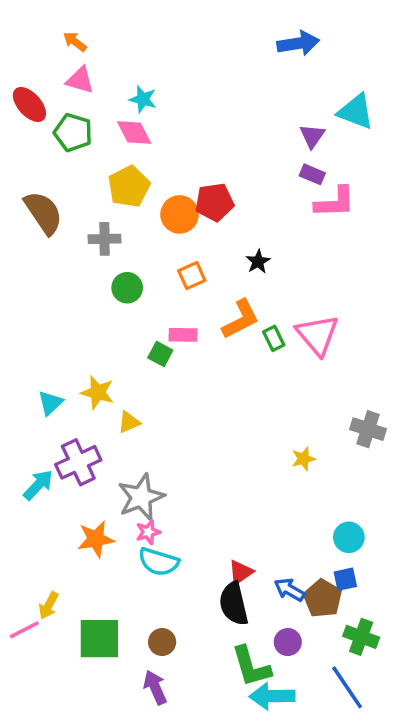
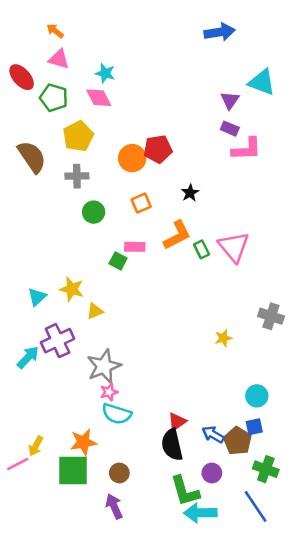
yellow pentagon: (129, 187) -> (78, 136), moved
orange star: (96, 539) -> (83, 442), moved

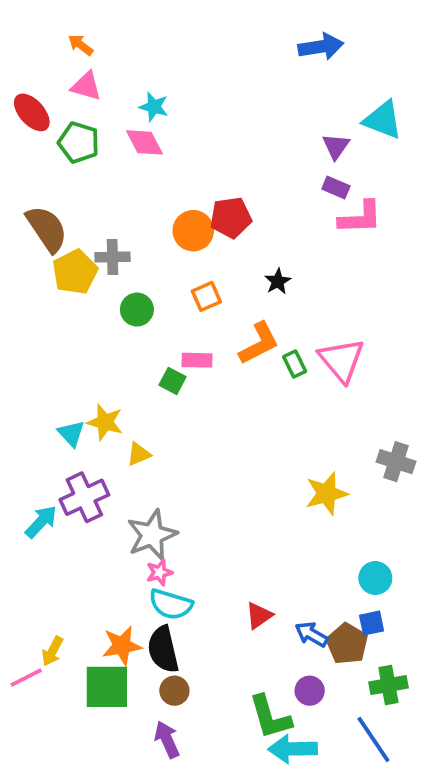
yellow pentagon: (78, 136) -> (75, 272), moved
cyan triangle: (37, 297) -> (71, 433), moved, turned -30
yellow star: (223, 338) -> (327, 494), size x1.6
black semicircle: (172, 445) -> (163, 649), moved
green cross: (266, 469) -> (388, 685), turned -30

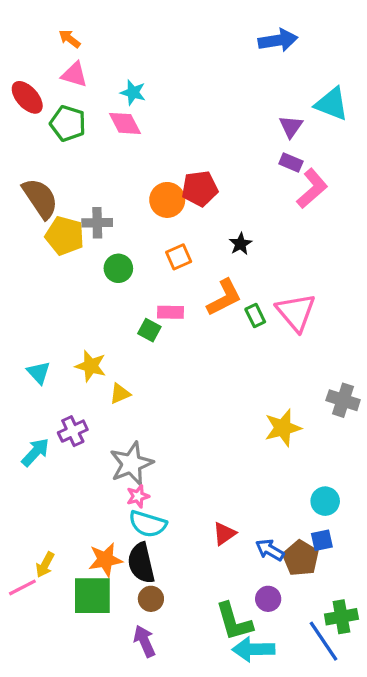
pink L-shape: (360, 218) -> (312, 189), turned -39
yellow pentagon: (75, 272) -> (65, 236), turned -30
cyan triangle: (71, 433) -> (39, 372), moved
purple cross: (84, 497) -> (73, 431), size x0.7
green cross: (388, 685) -> (341, 617), moved

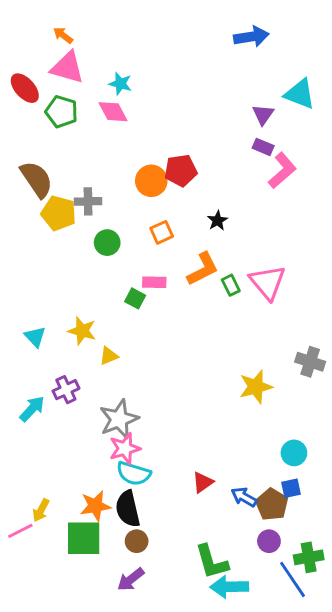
pink triangle: (74, 75) -> (67, 68), size x1.4
pink star: (138, 496) -> (125, 449), size x1.5
purple circle: (268, 599) -> (269, 541), moved
purple arrow: (144, 641) -> (131, 579), turned -104

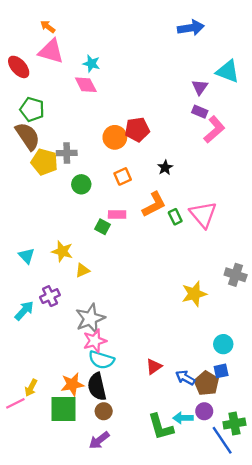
green pentagon: (62, 112) -> (32, 109), moved
cyan arrow: (229, 587) -> (183, 418), moved, size x0.7

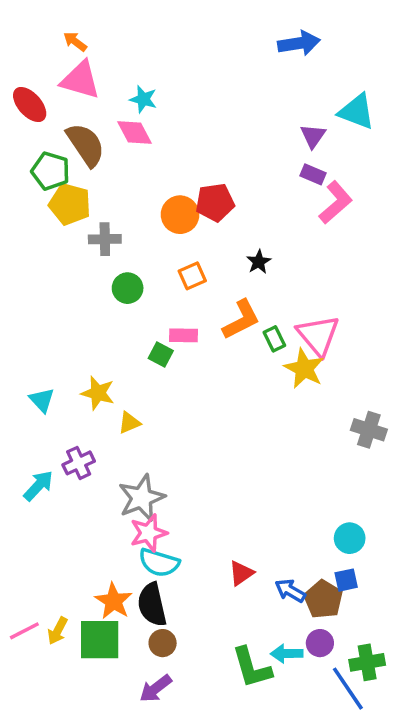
brown semicircle: (28, 136) -> (86, 145), moved
yellow pentagon: (44, 162) -> (70, 204), moved
yellow star: (194, 294) -> (304, 369), moved, turned -30
orange star: (72, 384) -> (114, 601), turned -30
yellow arrow: (31, 388) -> (58, 631), moved

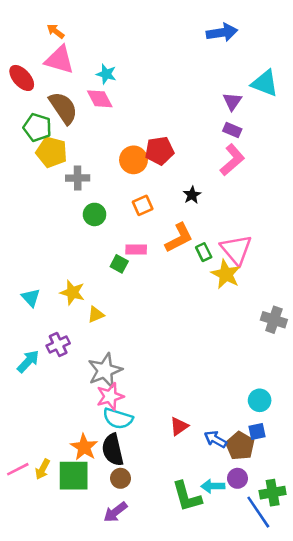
pink L-shape: (336, 202) -> (232, 160), moved

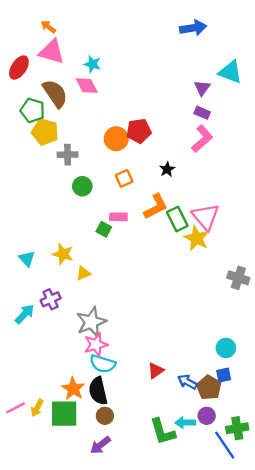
red ellipse: (22, 78) -> (19, 68), turned 75
green rectangle: (204, 252) -> (177, 219), size x1.5

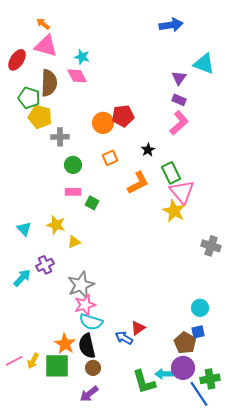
brown semicircle: (55, 94) -> (49, 83), turned 36
pink rectangle: (118, 217) -> (73, 192), moved
green rectangle: (177, 219) -> (171, 173), moved
blue arrow: (187, 382) -> (124, 338), moved
purple circle: (207, 416) -> (183, 368), size x1.5

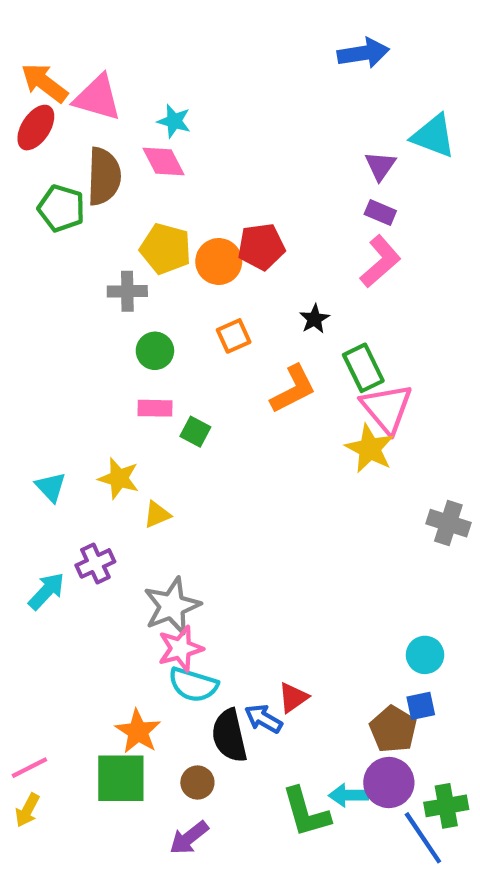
orange arrow: (43, 24) -> (44, 83), moved, size x1.6
yellow pentagon: (40, 117) -> (166, 249), moved
black semicircle: (87, 346) -> (229, 736), moved
yellow arrow: (33, 361) -> (27, 810), moved

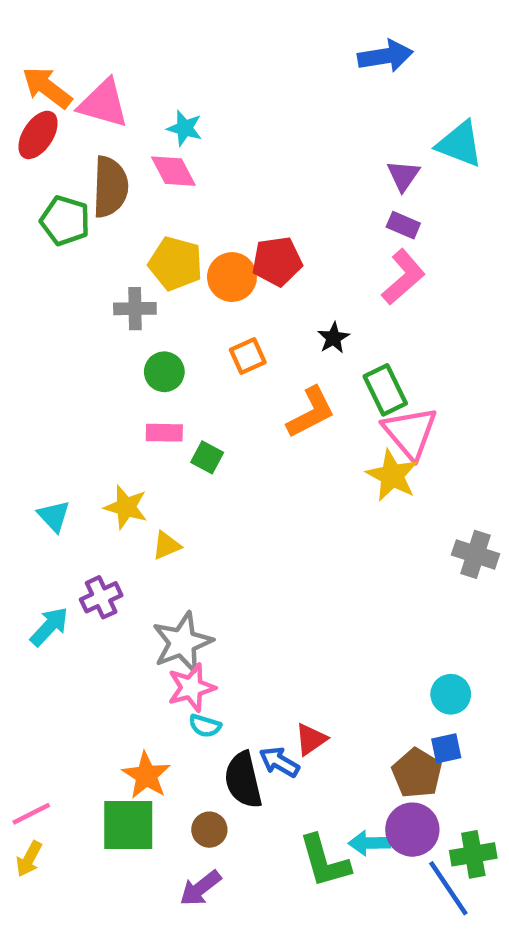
cyan semicircle: (193, 685) -> (205, 726), size x0.6

